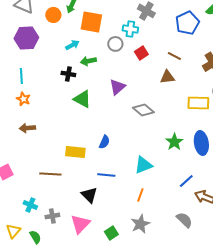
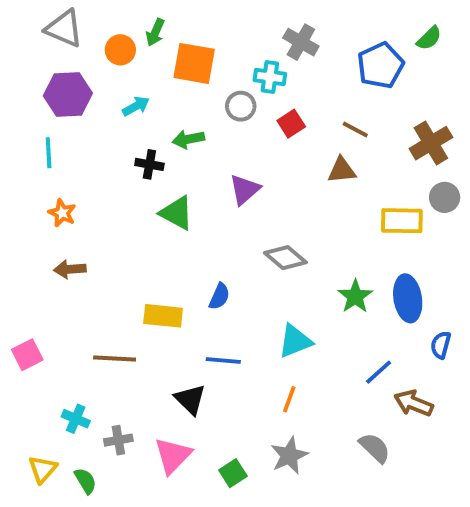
cyan arrow: (72, 45) -> (136, 106), moved
cyan line: (21, 76) -> (49, 153), moved
gray diamond: (143, 110) -> (285, 258), moved

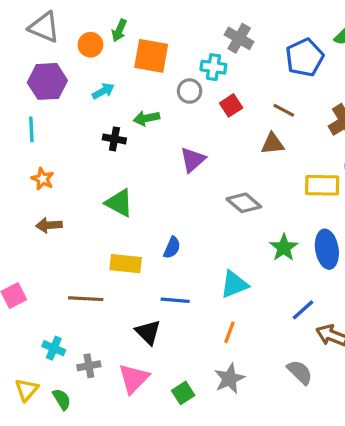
green triangle: (177, 213) -> (119, 203), moved
gray diamond: (285, 258) -> (244, 203), moved

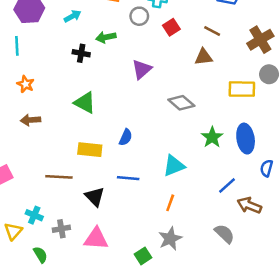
black triangle: (148, 332) -> (95, 197), moved
pink triangle: (134, 379) -> (96, 239), turned 50
yellow triangle: (27, 390) -> (13, 231), moved
green square: (183, 393) -> (143, 256), moved

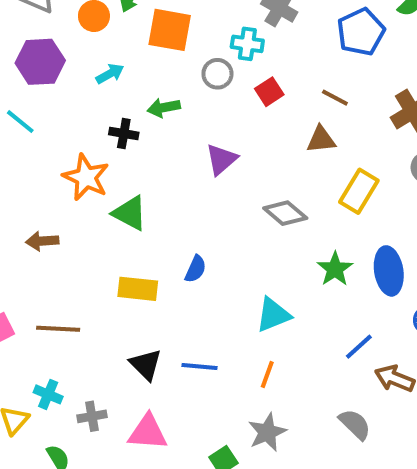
cyan line: (17, 46) -> (20, 122), turned -48
orange star: (26, 84) -> (86, 177), moved, size x1.6
yellow rectangle: (242, 89) -> (359, 191), moved, turned -60
brown line: (59, 177) -> (58, 329), moved
blue line: (128, 178) -> (200, 367), moved

